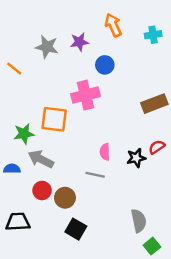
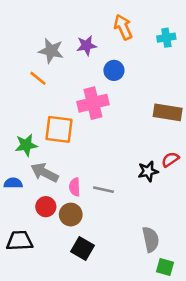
orange line: (14, 69) -> (38, 78), moved
brown rectangle: (154, 104) -> (168, 112), turned 30
pink semicircle: (105, 152) -> (75, 187), moved
green square: (152, 246) -> (165, 267), turned -35

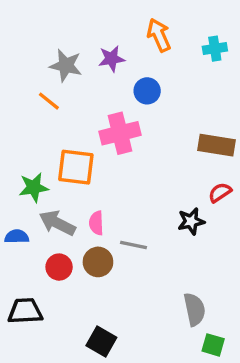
red semicircle: (170, 159) -> (220, 193), moved
pink semicircle: (75, 187) -> (96, 223), moved
brown circle: (71, 215) -> (98, 262), moved
black square: (83, 249) -> (101, 342), moved

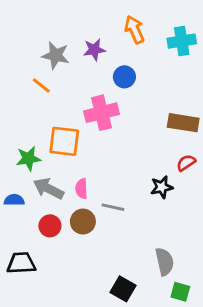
cyan cross: (215, 49) -> (182, 41), size x1.4
black square: (101, 342) -> (123, 289), moved

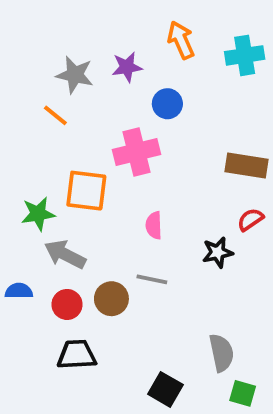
pink semicircle: (81, 189) -> (154, 225), moved
blue semicircle: (14, 200) -> (19, 291), moved
black trapezoid: (21, 263) -> (77, 355), moved

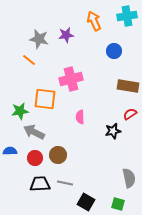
cyan cross: (245, 55) -> (127, 16), moved
blue circle: (167, 104) -> (114, 51), moved
gray line: (152, 279) -> (65, 183), moved
gray semicircle: (221, 353) -> (129, 178), moved
green square: (243, 393) -> (118, 204), moved

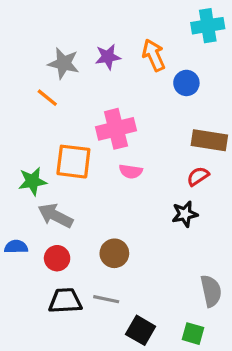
orange arrow: (94, 21) -> (154, 55), moved
red semicircle: (130, 114) -> (198, 176), moved
pink semicircle: (80, 117) -> (131, 171), moved, turned -80
brown circle: (58, 155) -> (114, 253), moved

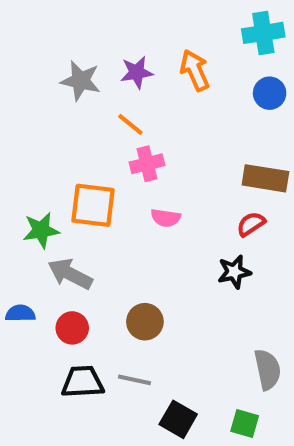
blue circle: (186, 83) -> (270, 93), moved
orange line: (47, 98) -> (130, 124), moved
pink cross: (116, 129) -> (147, 164), size x0.7

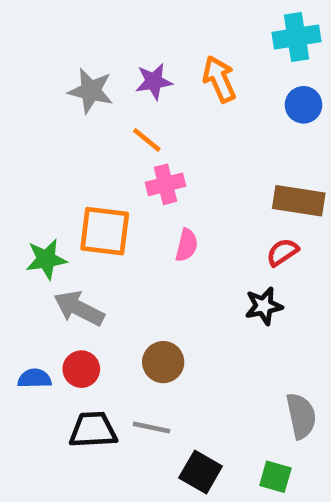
pink semicircle: (166, 218) -> (187, 245), turned -84
blue semicircle: (20, 313) -> (35, 378), moved

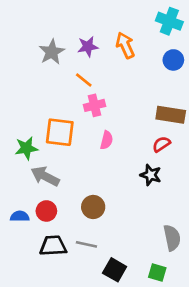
cyan cross: (296, 37) -> (169, 21), turned 30
gray star: (91, 91) -> (52, 52), turned 30
black star: (264, 306) -> (151, 175), turned 30

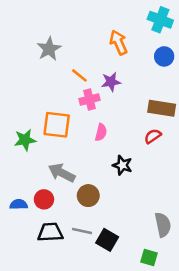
purple star: (88, 47) -> (111, 82), moved
black star: (151, 175) -> (122, 165), moved
gray arrow: (45, 176) -> (62, 173), moved
black square: (115, 270) -> (107, 240), moved

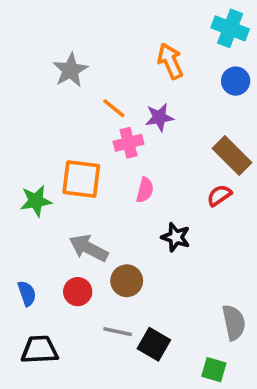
brown rectangle: (162, 108) -> (232, 155), turned 36
red circle: (44, 199) -> (78, 292), moved
blue semicircle: (19, 204) -> (27, 293), turned 72
black trapezoid: (50, 232) -> (40, 350), moved

